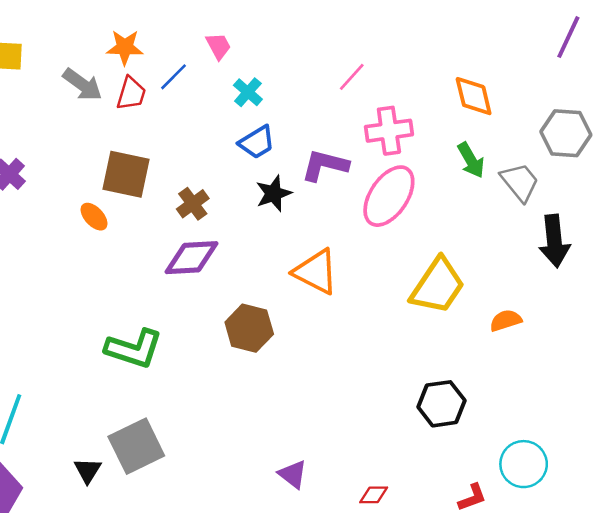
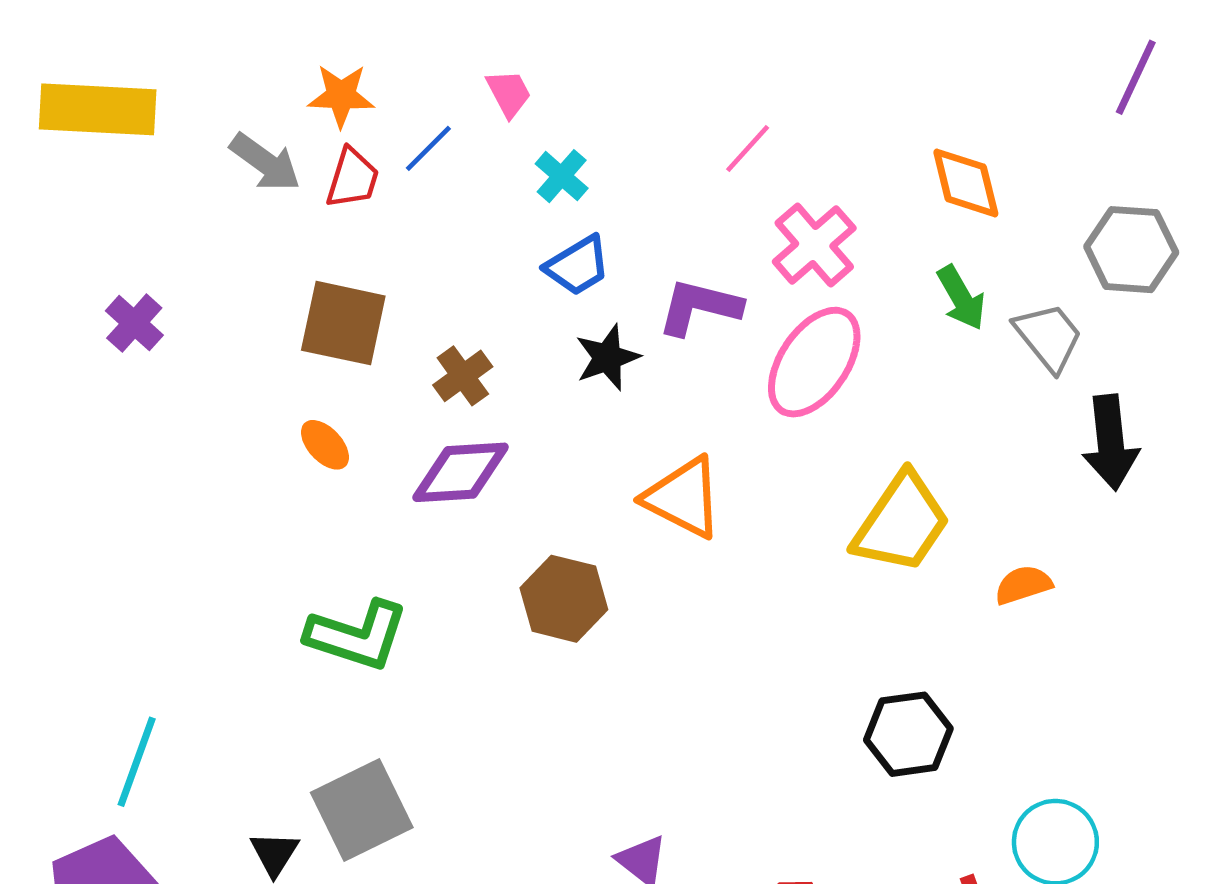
pink cross: (389, 131) -> (814, 245), turned -33
orange ellipse: (94, 217) -> (325, 445), moved

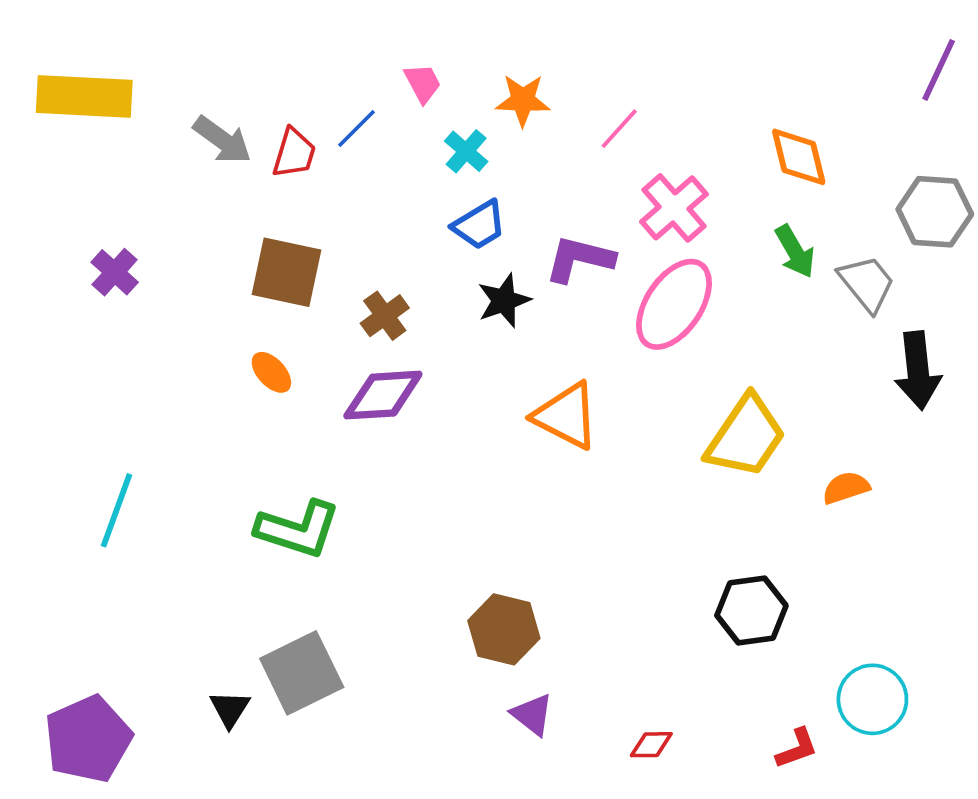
orange star: (341, 96) -> (523, 100), moved
brown hexagon: (564, 599) -> (504, 629), moved
cyan line: (137, 762) -> (116, 510), moved

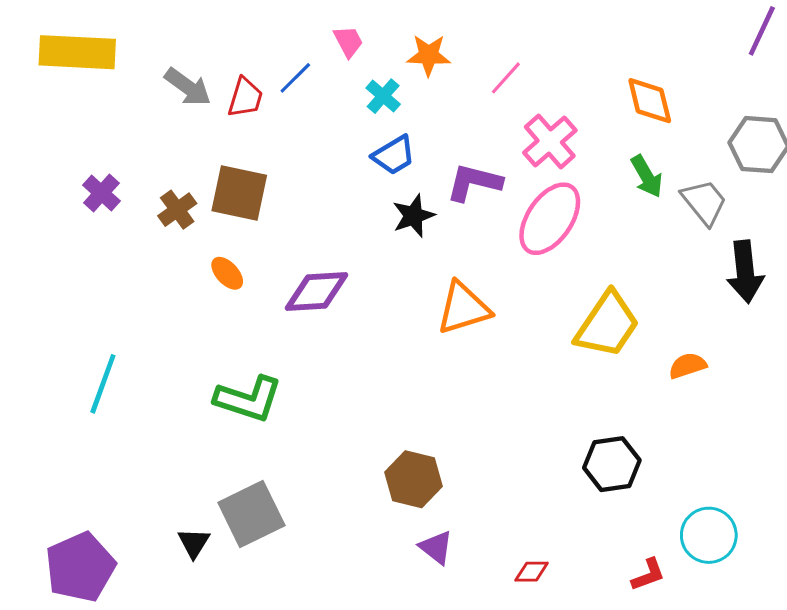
brown cross: (385, 316) -> (177, 210), moved
orange triangle: (566, 416) -> (463, 308), turned -44

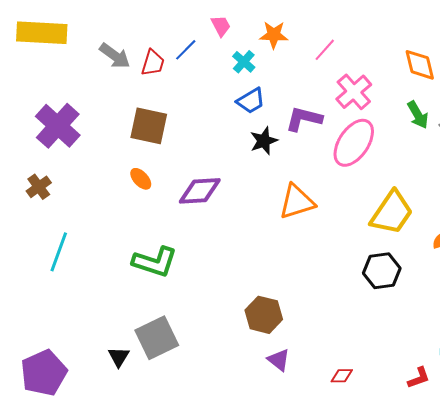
purple cross: (101, 193) -> (58, 126), size x1.8
brown cross: (177, 210) -> (39, 187), moved
black hexagon: (612, 464) -> (382, 271), moved

